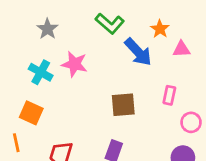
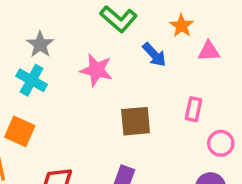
gray star: (47, 29) -> (40, 44), moved
blue arrow: (138, 52) -> (154, 55), size x0.7
pink star: (75, 64) -> (96, 70), moved

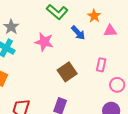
brown square: (136, 121) -> (67, 72), turned -30

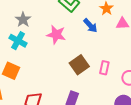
pink rectangle: (101, 65) -> (104, 68), moved

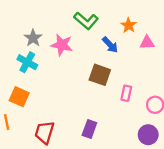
pink star: (56, 35) -> (62, 45), moved
brown square: (79, 65) -> (100, 75), moved, turned -36

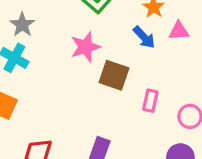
pink star: (62, 45) -> (86, 47), moved, turned -30
blue arrow: (110, 45) -> (144, 37), moved

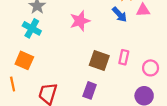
brown square: (114, 75) -> (99, 60), moved

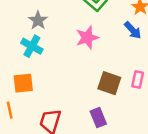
orange square: (24, 60) -> (23, 83), turned -30
purple rectangle: (90, 90) -> (98, 118), turned -42

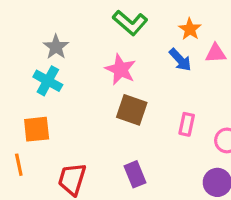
pink star: (87, 38) -> (120, 69), turned -30
brown square: (109, 83) -> (132, 110), moved

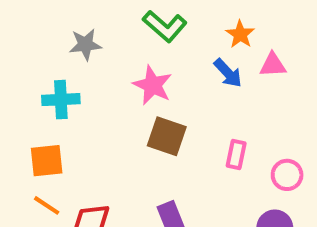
gray star: (56, 47) -> (85, 45), moved, turned 30
cyan cross: (48, 81) -> (61, 100), turned -32
orange line: (19, 165) -> (47, 205), moved, turned -45

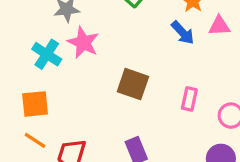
pink star: (153, 85) -> (83, 43), moved
cyan cross: (61, 100) -> (47, 54), turned 36

